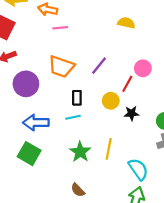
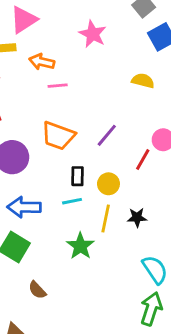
yellow circle: (111, 101) -> (108, 184), moved
black star: (131, 113) -> (137, 217), moved
yellow line: (109, 149) -> (106, 219), moved
brown semicircle: (78, 190) -> (37, 290), moved

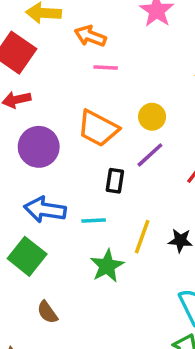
purple line: (107, 135) -> (150, 155), moved
yellow circle: (108, 184) -> (152, 117), moved
cyan line: (72, 201) -> (94, 220), moved

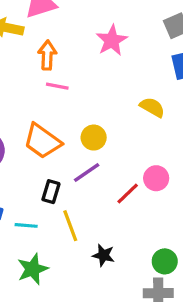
orange arrow: (90, 36) -> (47, 55), turned 64
yellow line: (142, 237) -> (70, 226), moved, turned -48

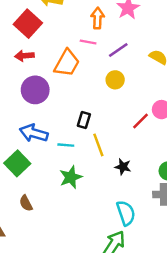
orange arrow: (47, 55) -> (98, 18), moved
orange trapezoid: (42, 141) -> (67, 63), moved, turned -96
purple line: (87, 172) -> (118, 50), moved

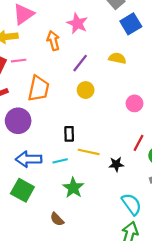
pink line: (88, 42) -> (19, 61), moved
red line: (141, 121) -> (139, 143), moved
yellow line: (98, 145) -> (89, 152), turned -40
brown semicircle: (26, 203) -> (57, 219), moved

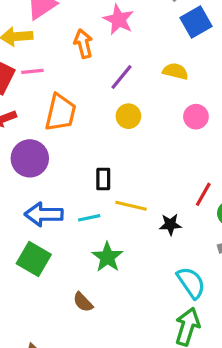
pink circle: (134, 103) -> (196, 117), moved

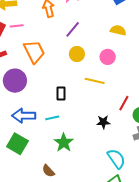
yellow semicircle: (175, 71) -> (118, 30), moved
orange trapezoid: (61, 113) -> (34, 52), turned -40
pink circle: (196, 117) -> (108, 57), moved
yellow line: (131, 206) -> (95, 81), moved

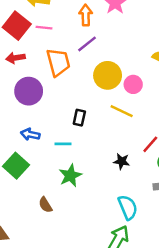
purple line: (73, 29) -> (87, 44), moved
yellow circle: (77, 54) -> (108, 75), size x1.5
pink circle: (108, 57) -> (133, 84), moved
blue arrow: (24, 116) -> (30, 134), size x0.7

